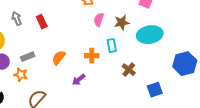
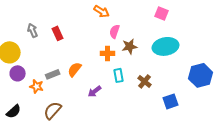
brown star: (122, 23) -> (130, 46), moved
cyan rectangle: (112, 46) -> (119, 75), moved
orange cross: (92, 56) -> (108, 53), moved
gray rectangle: (28, 57) -> (53, 74), moved

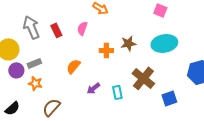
gray arrow: (33, 30) -> (31, 27), size x1.6
pink semicircle: (115, 31) -> (82, 28), moved
gray rectangle: (53, 74) -> (34, 63), moved
cyan rectangle: (119, 75) -> (117, 92), moved
brown cross: (145, 81) -> (143, 78), size x1.6

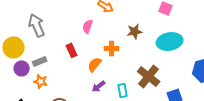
red rectangle: (56, 30) -> (72, 50), moved
brown star: (128, 43) -> (135, 31), moved
orange semicircle: (73, 66) -> (95, 64), moved

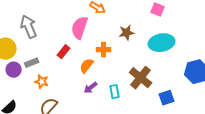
pink semicircle: (88, 26) -> (80, 28), size x1.6
red rectangle: (72, 50) -> (64, 52), turned 64
orange star: (41, 81) -> (42, 82), moved

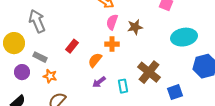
pink semicircle: (80, 28) -> (112, 22), moved, size x0.7
cyan ellipse: (162, 43) -> (184, 37), moved
gray rectangle: (32, 63) -> (40, 57), turned 48
purple circle: (14, 70) -> (22, 72), moved

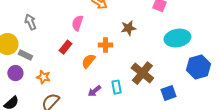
gray arrow: (37, 21) -> (30, 22), size x0.7
pink semicircle: (112, 22) -> (77, 23), moved
gray rectangle: (40, 57) -> (25, 55), moved
purple arrow: (99, 82) -> (94, 91), moved

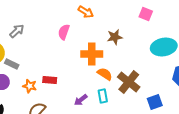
gray arrow: (30, 22) -> (17, 31), turned 70
orange cross: (105, 45) -> (92, 54), size x1.5
red rectangle: (65, 47) -> (50, 80), moved, turned 56
orange semicircle: (88, 61) -> (105, 74), moved, turned 84

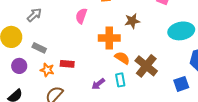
gray rectangle: (12, 64) -> (39, 48), moved
blue square: (155, 102) -> (181, 84), moved

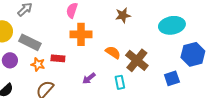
orange cross: (109, 38) -> (81, 34), moved
gray rectangle: (39, 48) -> (30, 42), size x1.5
cyan rectangle: (120, 80) -> (120, 82), moved

